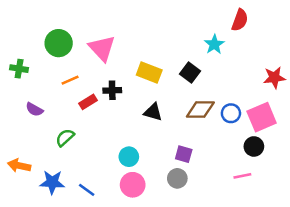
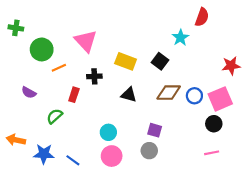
green circle: (59, 43) -> (42, 49), moved
green cross: (19, 69) -> (16, 28), moved
red rectangle: (88, 102) -> (74, 95), moved, turned -40
pink line: (242, 176) -> (212, 153), moved

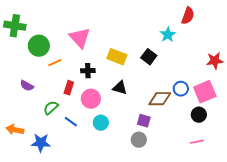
green cross: (16, 28) -> (15, 26), size x1.5
brown diamond: (169, 93) -> (160, 99), moved
pink circle: (112, 156) -> (91, 99), moved
blue line: (73, 160) -> (71, 122), moved

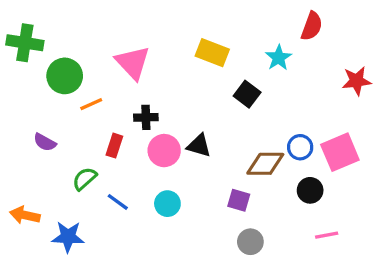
yellow rectangle: (117, 57) -> (212, 53), moved
red star: (215, 61) -> (357, 81), moved
pink circle: (91, 99) -> (164, 151), moved
black circle: (199, 115) -> (310, 190), moved
gray circle: (139, 140) -> (250, 242), moved

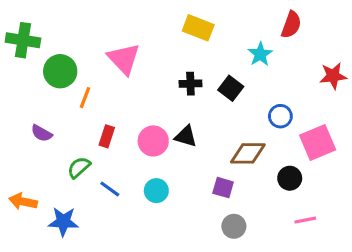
yellow rectangle: (212, 53) -> (198, 28), moved
orange line: (91, 104) -> (85, 98), turned -45
black cross: (146, 117) -> (190, 84), moved
blue circle: (300, 147) -> (280, 116), moved

